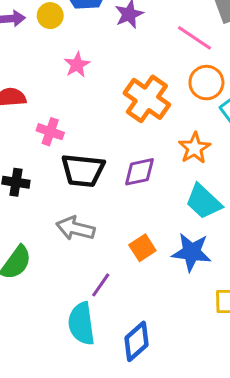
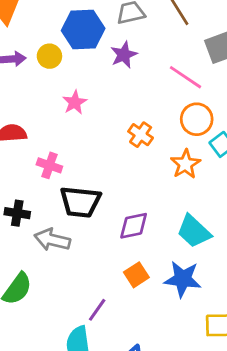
orange cross: (147, 99) -> (141, 135), size x0.6
orange star: (195, 148) -> (185, 164), moved
purple diamond: (139, 172) -> (134, 226), moved
gray arrow: (75, 228) -> (52, 240), moved

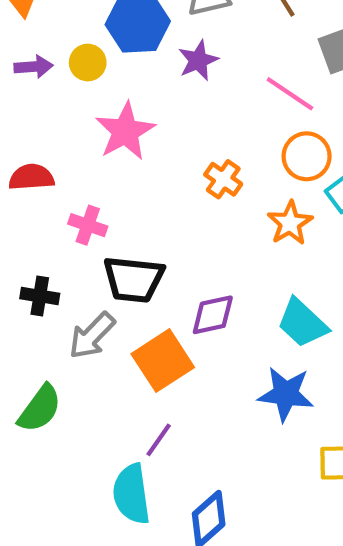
pink star: (75, 102) -> (125, 131), size x1.6
gray arrow: (52, 240) -> (92, 336), turned -60
orange square: (136, 275) -> (163, 361), moved, size x1.6

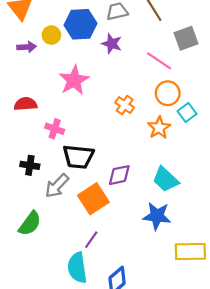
purple star: (198, 60) -> (112, 44), turned -30
yellow circle: (88, 63) -> (51, 35), moved

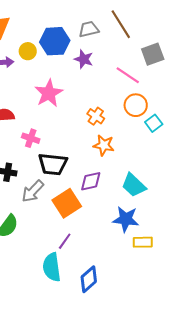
orange star: (159, 128) -> (104, 145), moved, turned -30
yellow rectangle: (190, 252) -> (143, 242), moved, size x0.7

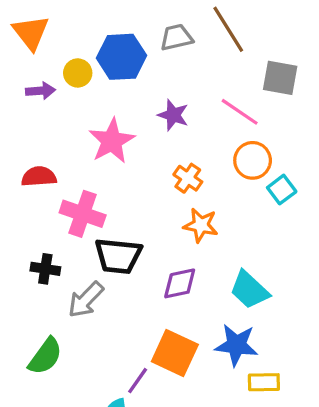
gray square: (153, 54) -> (280, 78), turned 30
purple star: (84, 59) -> (173, 115), moved
pink cross: (31, 138) -> (83, 214), size x1.5
orange square: (67, 203) -> (175, 353), moved, turned -32

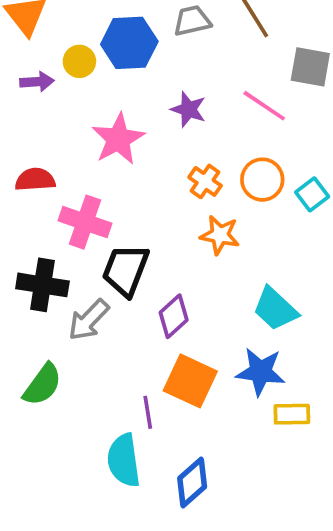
orange circle: (253, 160) -> (262, 180), moved
black trapezoid: (118, 256) -> (126, 270), turned 105
black cross: (45, 269) -> (42, 285), size x1.5
purple diamond: (180, 283) -> (174, 316), moved, turned -30
purple line: (138, 381) -> (148, 412), turned -44

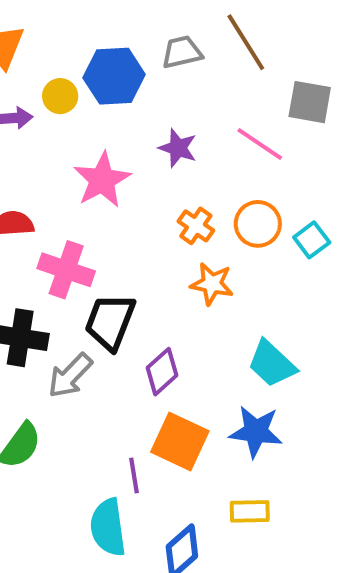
yellow rectangle: (292, 414) -> (250, 511), moved

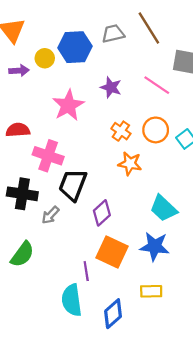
gray arrow: (70, 376) -> (50, 215), size x0.7

